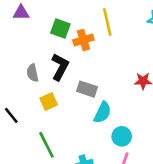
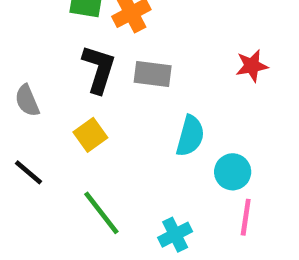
gray semicircle: (32, 73) -> (27, 101), moved
gray rectangle: (87, 89) -> (153, 74), moved

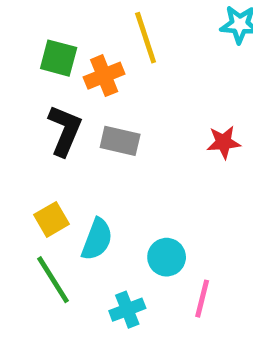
yellow square: (90, 135) -> (51, 219), moved
cyan semicircle: (190, 136) -> (97, 239), moved
cyan circle: (233, 172) -> (167, 257), moved

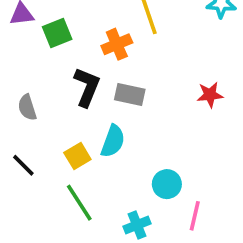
green square: (59, 58) -> (57, 33), moved, turned -36
cyan semicircle: (97, 239) -> (113, 141), moved

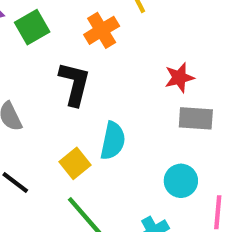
gray rectangle: (130, 95) -> (196, 118), moved
red star: (210, 95) -> (179, 78), moved

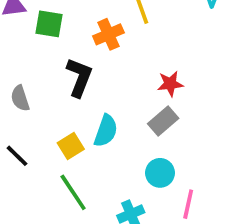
green square: (32, 27) -> (49, 24), turned 32
gray rectangle: (196, 118) -> (163, 121), moved, turned -52

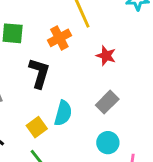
red star: (170, 84) -> (106, 56), moved, turned 30

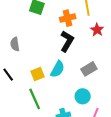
red star: (106, 56) -> (97, 30), moved
black L-shape: (39, 73) -> (67, 41), moved

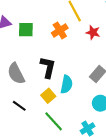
black L-shape: (67, 41) -> (48, 67), moved
gray semicircle: (15, 44) -> (16, 74), size x1.5

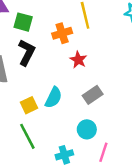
red star: (93, 32) -> (78, 60), moved
black L-shape: (48, 67) -> (26, 52), moved

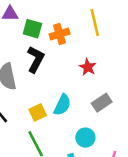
orange cross: (62, 33) -> (60, 34), moved
cyan circle: (87, 129) -> (85, 138), moved

